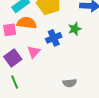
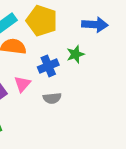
gray semicircle: (70, 83) -> (52, 98), moved

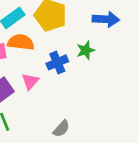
gray semicircle: (52, 98) -> (61, 129), moved, turned -42

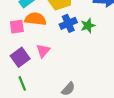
blue cross: (57, 62) -> (68, 23), moved

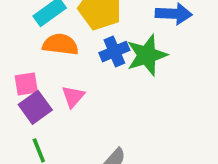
green star: (88, 26) -> (147, 55), size x1.6
pink square: (17, 27) -> (26, 84), moved

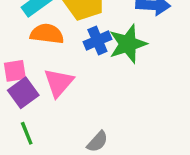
pink triangle: (73, 97) -> (59, 83), size x1.4

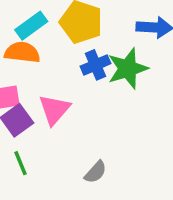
orange semicircle: (47, 34) -> (22, 52), moved

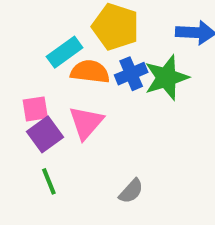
cyan rectangle: (31, 26) -> (65, 52), moved
orange semicircle: (22, 52) -> (90, 72), moved

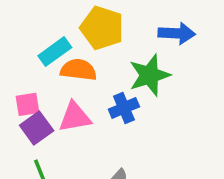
blue cross: (131, 74) -> (124, 108), moved
pink triangle: (86, 123) -> (75, 117), turned 39

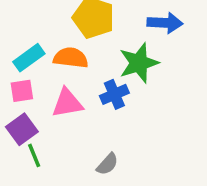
cyan rectangle: (55, 52) -> (29, 58), moved
purple square: (37, 128) -> (22, 129), moved

